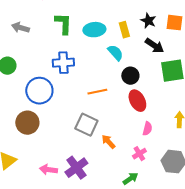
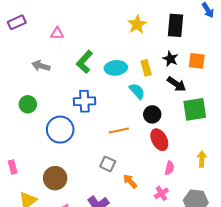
green L-shape: (63, 24) -> (84, 62), turned -140
brown circle: (27, 123) -> (55, 178), moved
gray square: (86, 125) -> (108, 164), size x0.7

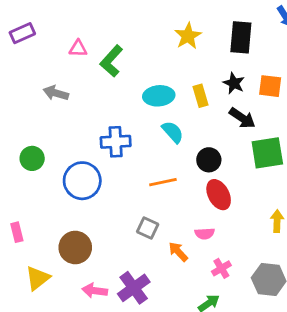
green L-shape: (84, 62) -> (111, 61), moved
cyan semicircle: (137, 91) -> (173, 132), moved
green circle: (28, 104) -> (32, 158), moved
pink semicircle: (169, 168) -> (205, 234), moved, turned 72

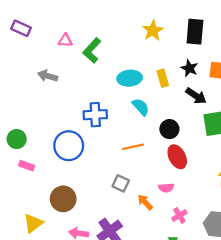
purple rectangle: (22, 33) -> (21, 28), turned 48
green circle: (32, 158) -> (17, 139), moved
pink rectangle: (17, 232) -> (27, 166), moved, turned -56

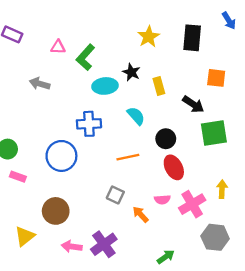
black star: (189, 68) -> (131, 72), moved
cyan ellipse: (130, 78) -> (105, 86), moved
pink cross: (179, 215) -> (192, 204), moved, size x1.6

